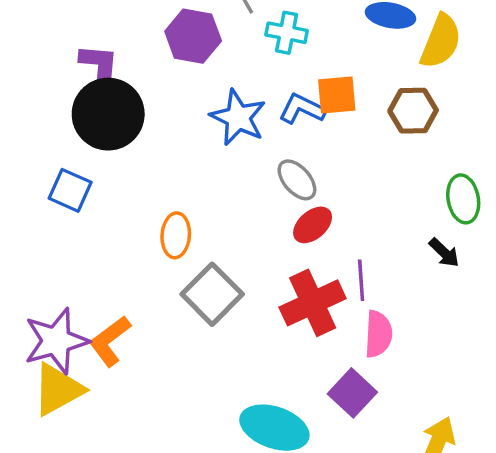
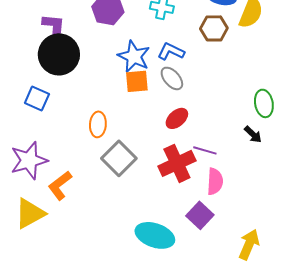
orange square: (337, 95) -> (137, 81), moved
brown hexagon: (413, 111) -> (214, 28), moved
gray ellipse: (297, 180) -> (172, 78), moved
purple line: (361, 280) -> (205, 150), turned -70
purple star: (56, 341) -> (29, 160), moved

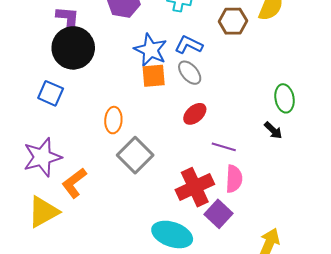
red cross: (177, 163) -> (195, 187), moved

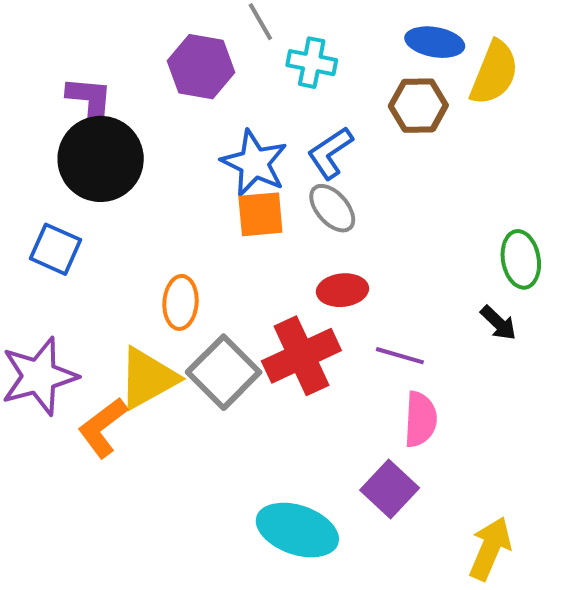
blue L-shape: (189, 45) -> (330, 153), turned -60
red ellipse: (195, 114) -> (342, 290), turned 35
red cross: (195, 187) -> (301, 356), moved
yellow triangle: (43, 212) -> (148, 378), moved

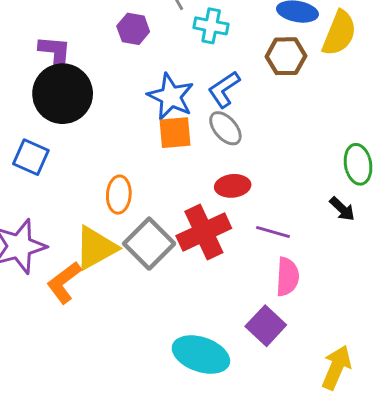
purple hexagon: (201, 67) -> (133, 29), size x0.7

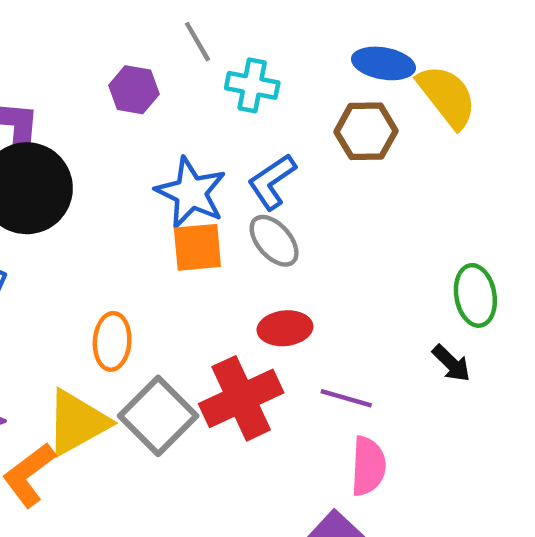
yellow semicircle: (339, 33) -> (447, 96), turned -60

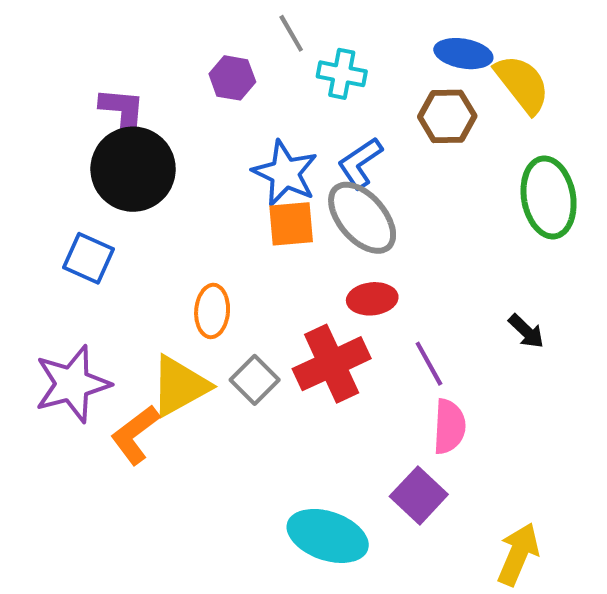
gray ellipse: (274, 241) -> (362, 218), size x1.5
green ellipse: (475, 295) -> (549, 197), moved, size x1.4
purple line: (346, 398) -> (429, 364), turned 45
gray square: (158, 416) -> (255, 380), size x0.7

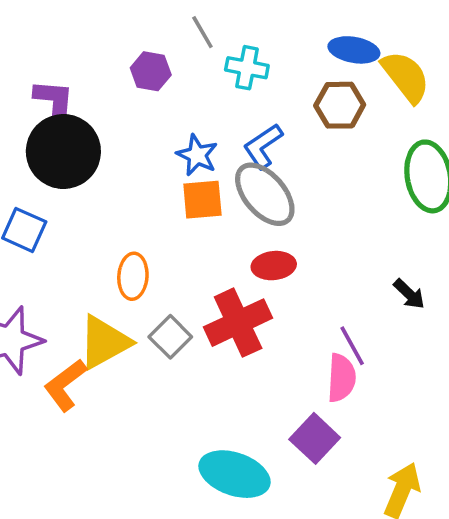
blue star: (285, 173) -> (197, 155), size x0.7
purple line: (429, 364) -> (352, 346), moved

